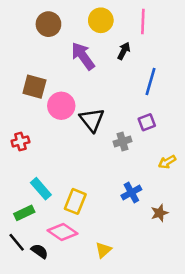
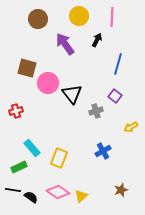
purple square: (147, 122) -> (115, 96), turned -32
brown star: (159, 213) -> (121, 190), moved
pink diamond: (63, 232) -> (58, 192), moved
black line: (17, 242) -> (13, 190), turned -42

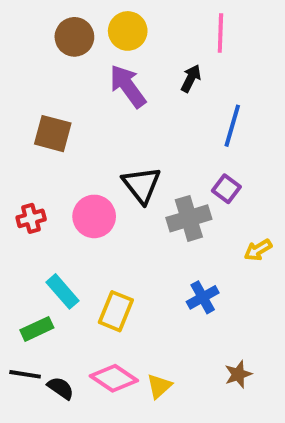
yellow circle: (79, 16) -> (128, 31), moved
pink circle: (48, 83) -> (94, 216), moved
gray cross: (96, 111) -> (189, 218), size x1.5

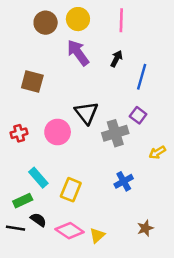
pink line: (220, 33) -> (121, 20), moved
black arrow: (191, 78) -> (116, 59), moved
black semicircle: (61, 388) -> (38, 220), moved

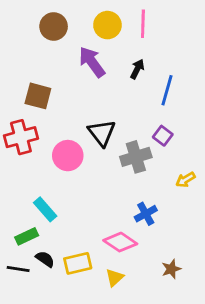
yellow circle: (78, 19) -> (107, 25), moved
red cross: (19, 133) -> (21, 137), moved, size x1.6
yellow rectangle: (71, 190) -> (78, 263), moved, turned 55
pink diamond: (70, 231) -> (120, 242), moved

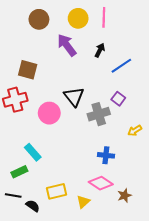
blue line: (167, 90) -> (121, 66), turned 40
blue cross: (146, 214) -> (106, 155), turned 35
pink diamond: (120, 242) -> (101, 183), moved
black semicircle: (45, 259) -> (33, 206), moved

